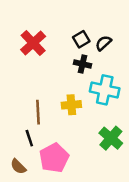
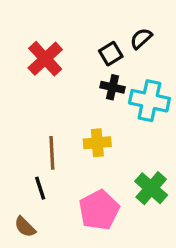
black semicircle: (103, 43) -> (141, 38), moved
cyan cross: (105, 90) -> (149, 101), moved
pink pentagon: (54, 158) -> (99, 210), moved

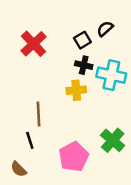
yellow cross: (97, 143) -> (76, 90), moved

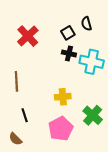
black semicircle: (105, 29) -> (86, 24), turned -64
yellow cross: (76, 90) -> (63, 97), moved
brown line: (39, 114) -> (16, 81), moved

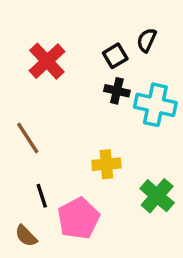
black semicircle: (86, 24) -> (147, 40), turned 40
brown line: (16, 81) -> (28, 138), turned -30
pink pentagon: (61, 129) -> (78, 218), moved

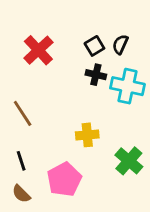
black semicircle: (147, 40) -> (120, 44), moved
black line: (42, 196) -> (21, 161), moved

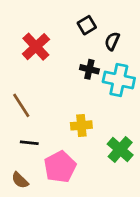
black square: (94, 46) -> (87, 25), moved
black line: (21, 161) -> (29, 143), moved, turned -66

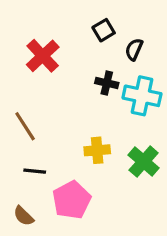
green cross: (120, 149) -> (144, 161), moved

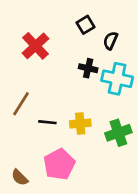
brown line: (25, 126) -> (21, 104), turned 65
green cross: (144, 161) -> (118, 133), turned 30
black line: (35, 171) -> (47, 122), moved

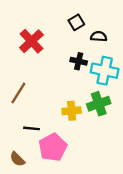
black semicircle: (111, 41) -> (99, 36), turned 70
black line: (47, 122) -> (31, 128), moved
green cross: (118, 133) -> (99, 104), moved

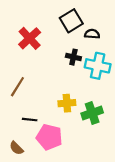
black square: (76, 22) -> (71, 21), size x1.5
green cross: (99, 104) -> (92, 113), moved
pink pentagon: (53, 147) -> (49, 137), turned -30

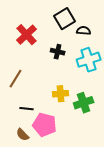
black cross: (73, 57) -> (58, 52), moved
cyan cross: (98, 66) -> (89, 60), turned -30
brown semicircle: (16, 148) -> (23, 135), moved

